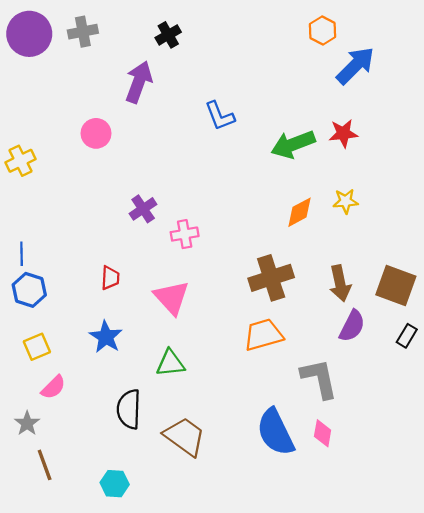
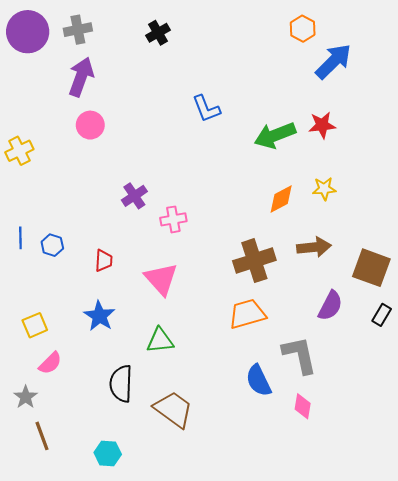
purple arrow: (139, 82) -> (81, 77), moved
brown arrow: (340, 283) -> (314, 247), moved, turned -84
blue hexagon: (29, 290) -> (52, 245), moved, size x0.7
blue semicircle: (275, 432) -> (259, 381), moved, size x0.7

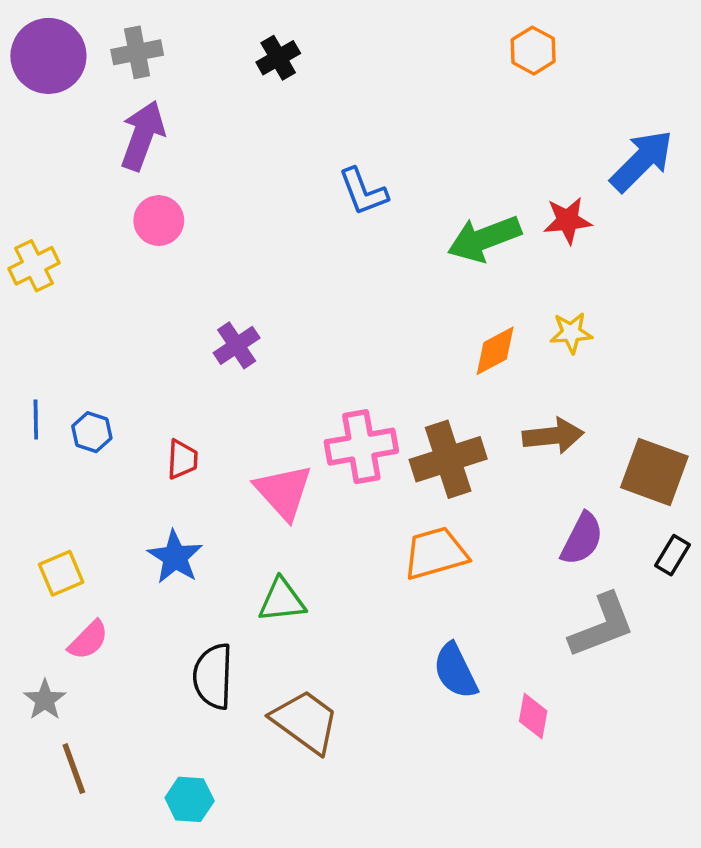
blue arrow: (333, 61) -> (642, 161), moved
pink cross: (173, 219) -> (361, 447), moved, size x1.5
gray L-shape: (300, 355) -> (602, 626), moved, turned 81

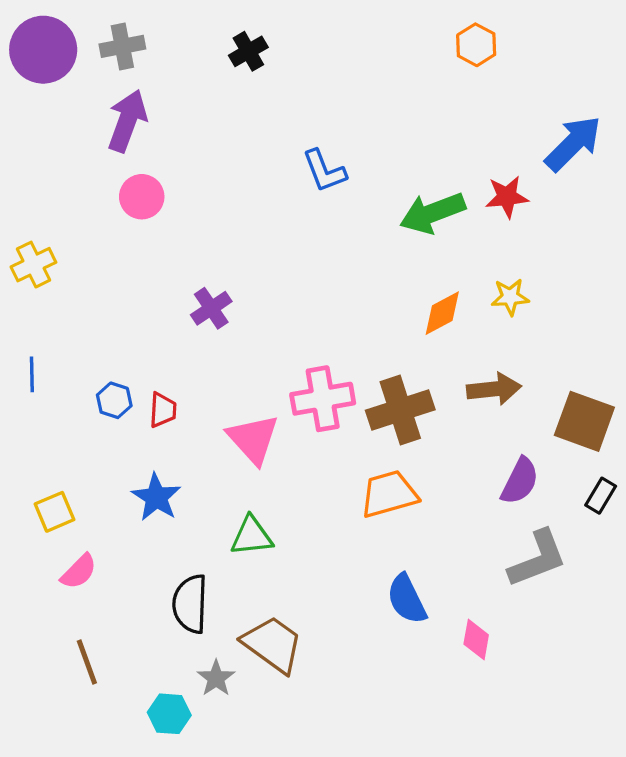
yellow cross: (34, 266) -> (33, 265), moved
blue hexagon: (92, 432) -> (114, 400), moved
gray star: (45, 700) -> (216, 678), moved
brown line: (74, 769) -> (87, 662), moved

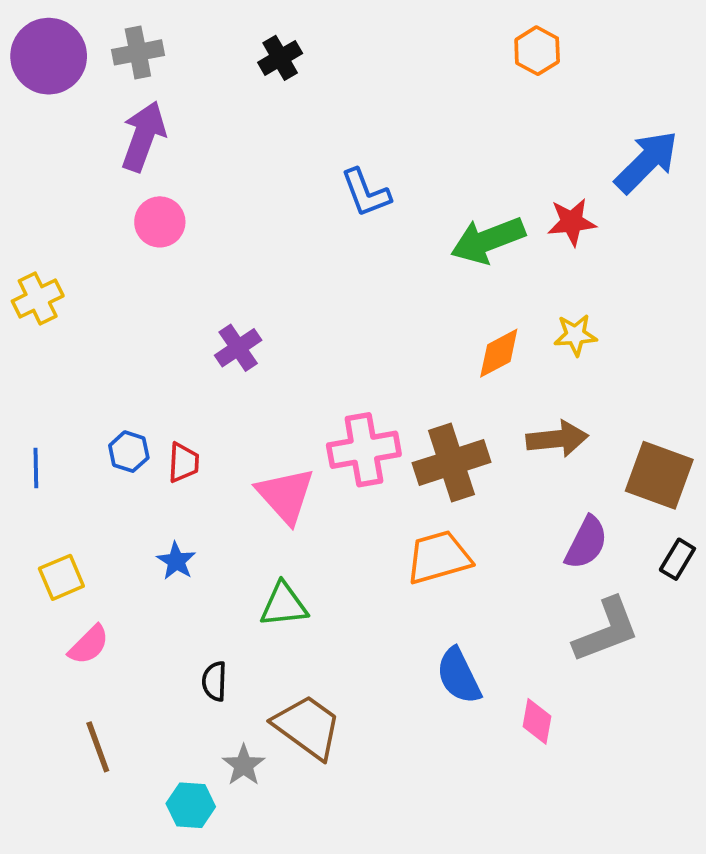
blue line: (32, 374) -> (36, 468), moved
blue star: (156, 497) -> (176, 561), size x0.7
black semicircle: (190, 604) -> (214, 681), size x0.6

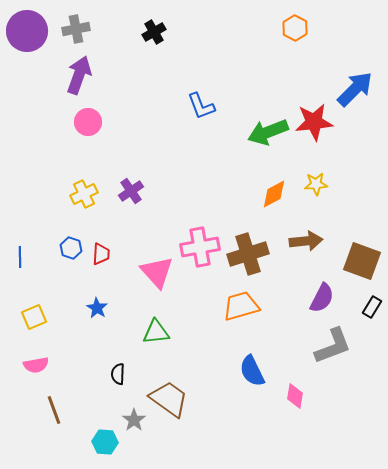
red star: (572, 222) -> (314, 122), size x1.4
yellow cross: (38, 299) -> (84, 194), moved
pink semicircle: (89, 645) -> (36, 365), moved, turned 35

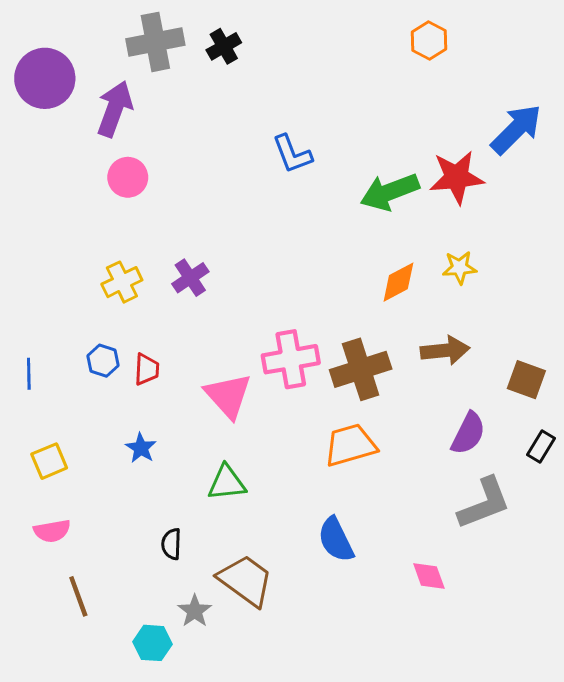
gray cross: (76, 29) -> (155, 42), moved, size x1.4
purple circle: (27, 31) -> (45, 78), moved
brown square: (362, 261) -> (526, 380), size x0.7
blue semicircle: (252, 371) -> (336, 540), moved
pink diamond: (295, 396) -> (429, 576), turned -30

